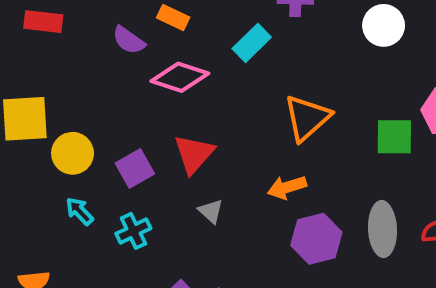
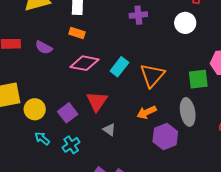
purple semicircle: (129, 40) -> (44, 47), moved
cyan rectangle: (252, 43) -> (119, 67), moved
gray ellipse: (383, 229) -> (188, 112), moved

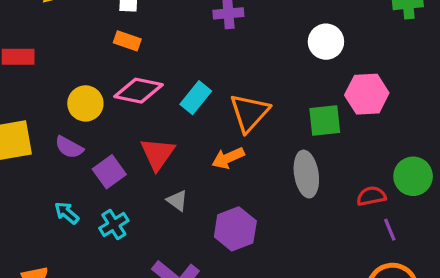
white circle: (185, 23) -> (326, 42), moved
purple semicircle: (44, 47) -> (69, 147), moved
yellow circle: (35, 109) -> (85, 103), moved
orange arrow: (147, 112) -> (228, 158), moved
purple hexagon: (165, 137) -> (235, 229), moved

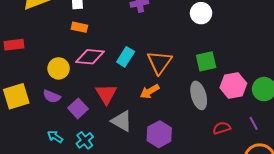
pink hexagon: (367, 94) -> (233, 86), moved
red semicircle: (371, 196) -> (222, 128), moved
gray triangle: (177, 201) -> (122, 121), size x1.6

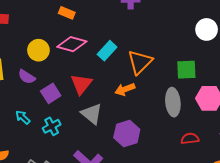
white circle: (201, 13) -> (207, 29), moved

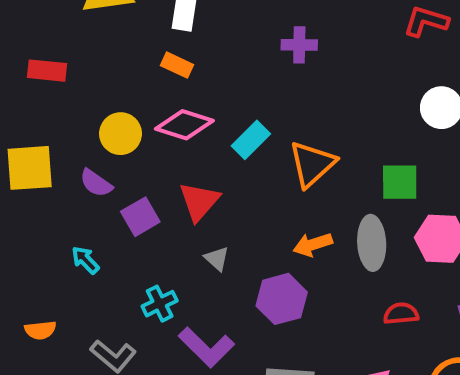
orange arrow: (125, 89) -> (313, 244), moved
gray triangle: (92, 114) -> (217, 259), size x0.6
cyan cross: (52, 126) -> (160, 304), moved

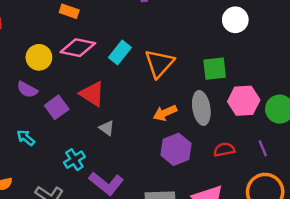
red triangle: (199, 201) -> (92, 94), turned -32
purple hexagon: (282, 299) -> (176, 149), moved

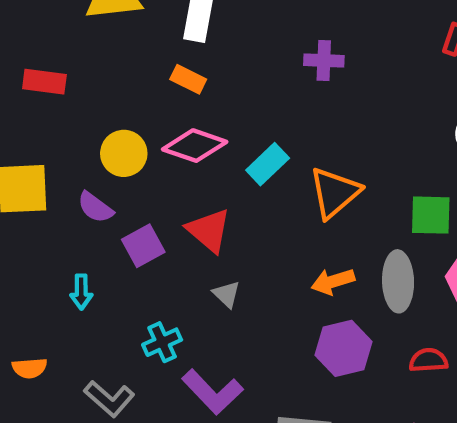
cyan arrow: (26, 138) -> (81, 292), turned -138

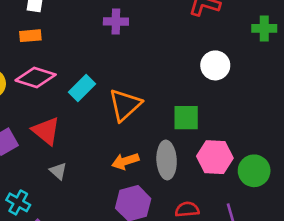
orange rectangle: (188, 79) -> (30, 36), turned -30
cyan cross: (162, 342) -> (18, 202), turned -35

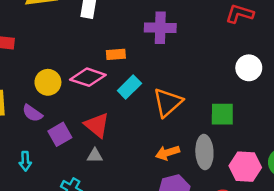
purple cross: (116, 22) -> (160, 28), size x1.4
orange rectangle: (30, 36) -> (116, 54), moved
pink hexagon: (215, 157) -> (245, 167), moved
gray triangle: (58, 171) -> (95, 155), moved, turned -42

